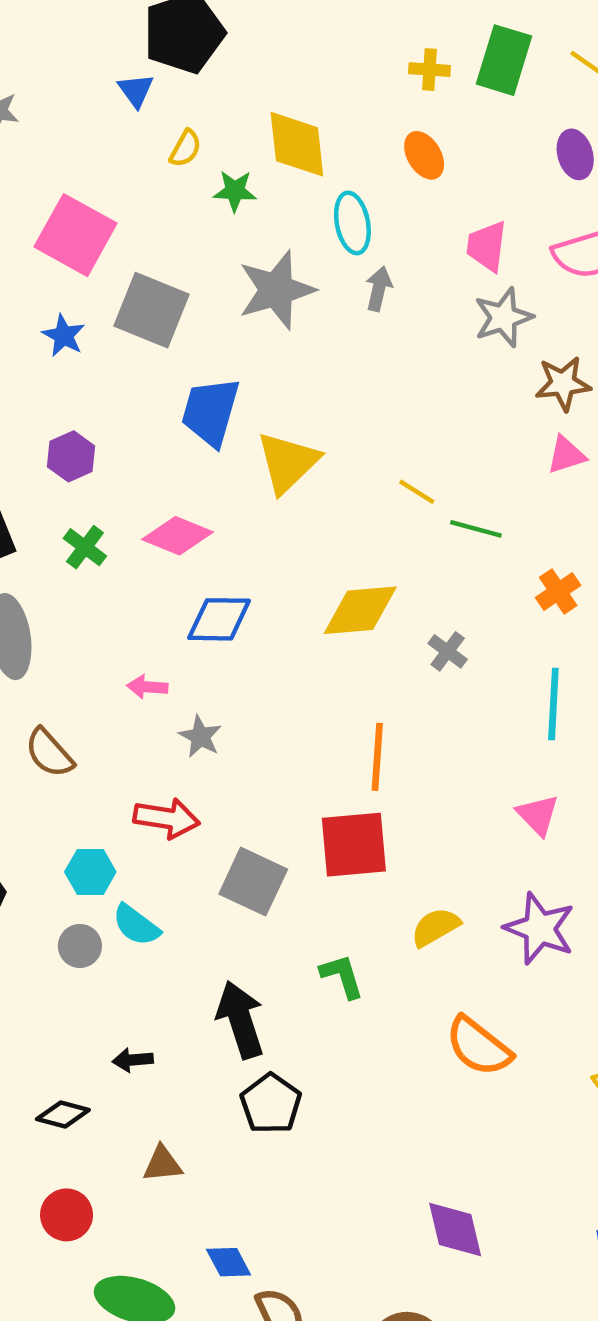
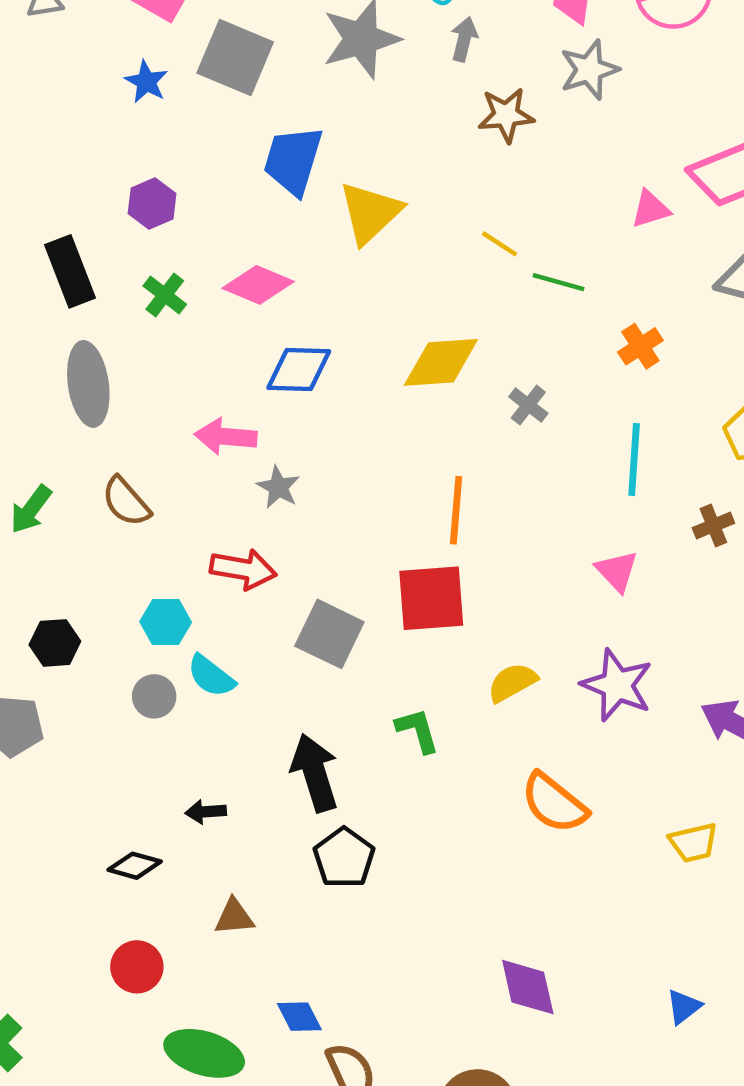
brown star: (563, 383) -> (506, 115), moved
pink arrow: (147, 687) -> (226, 437), size x1.5

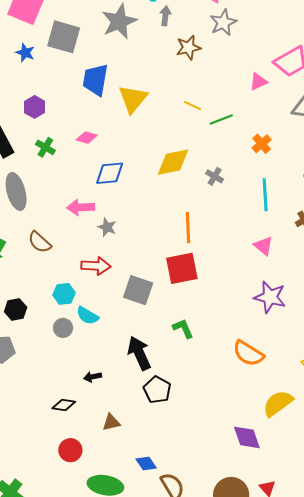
green line: (559, 282) -> (221, 120), turned -30
pink diamond: (258, 285) -> (87, 138), size x0.7
yellow semicircle: (512, 682) -> (278, 403), moved, size x1.4

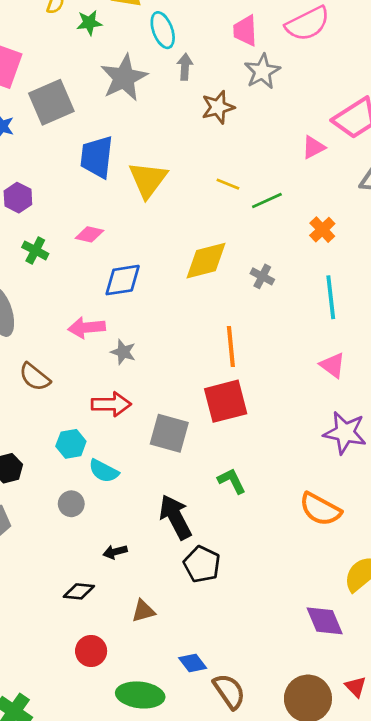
gray square: (64, 37) -> (51, 102), turned -36
gray circle: (63, 328) -> (71, 504), moved

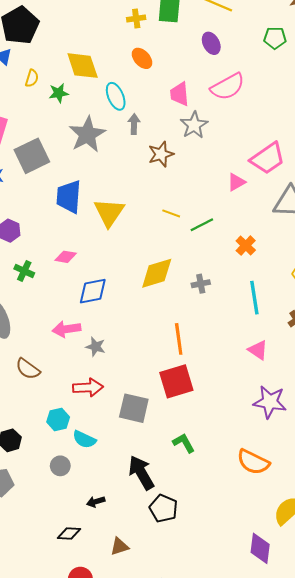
gray cross: (262, 276) -> (201, 284), turned -36
purple diamond: (325, 621) -> (260, 548), turned 32

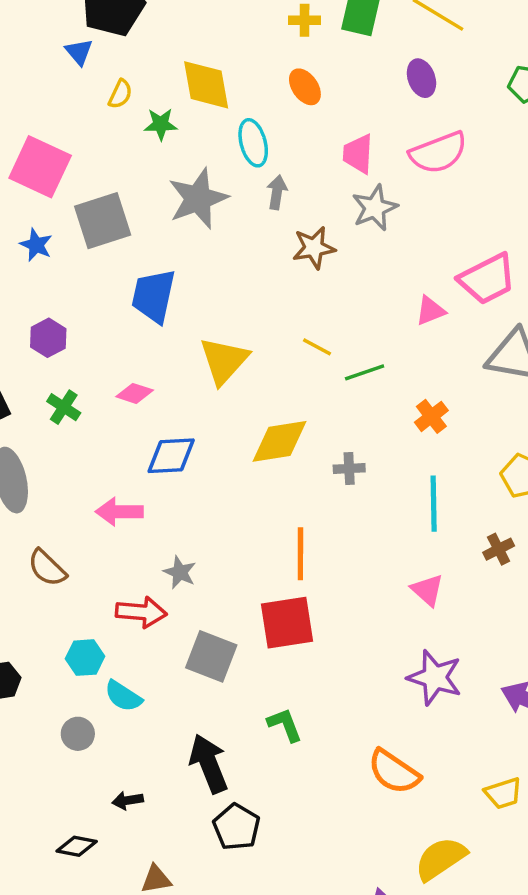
yellow triangle: (109, 212) -> (224, 361), moved
gray star: (96, 347) -> (180, 572), moved

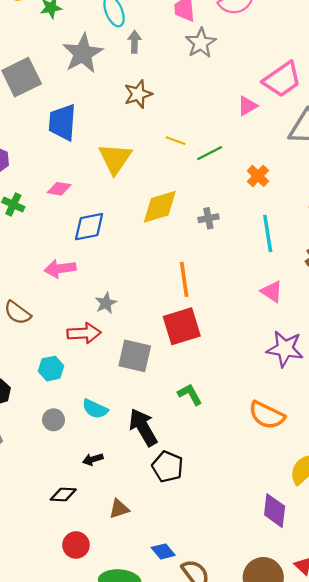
brown star: (314, 248) -> (138, 94), moved
gray star: (180, 572) -> (106, 303), turned 30
cyan semicircle: (123, 696) -> (95, 409), moved

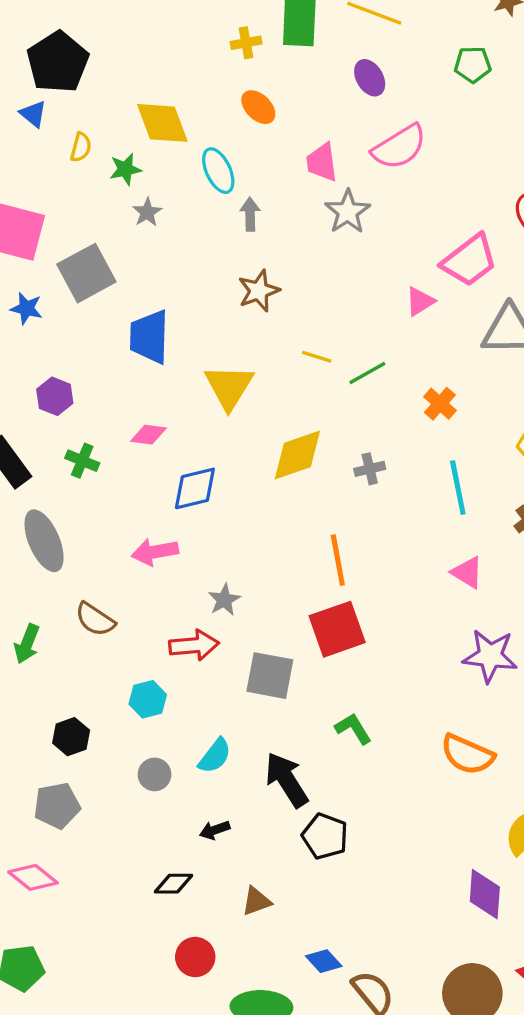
gray star: (83, 53) -> (147, 212), moved, size x0.5
cyan semicircle: (95, 409) -> (215, 756), turned -75

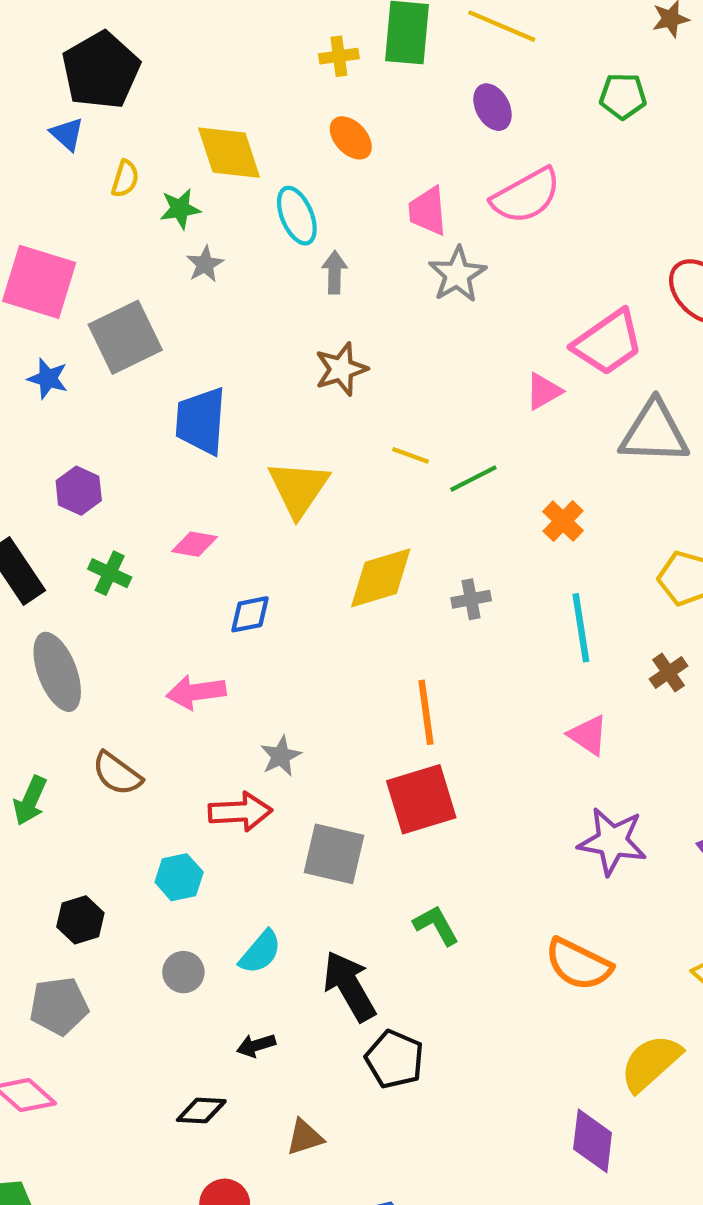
blue diamond: (195, 488) -> (250, 614), size x0.7

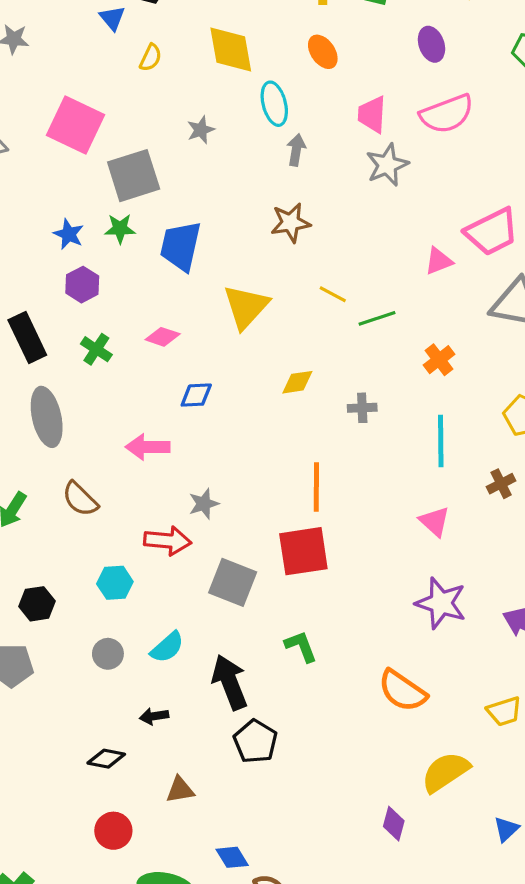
green star: (180, 209) -> (120, 229), moved
blue star: (48, 379) -> (69, 234), moved
yellow diamond: (381, 578) -> (297, 382), size x0.6
purple diamond: (593, 1141) -> (394, 824), size x0.7

